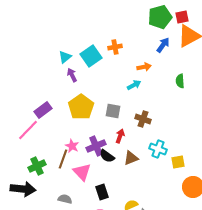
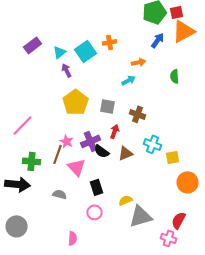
purple rectangle: (43, 110) -> (32, 45), moved
green cross: (37, 166) -> (32, 161), turned 30

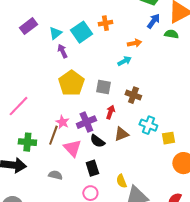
green semicircle: (174, 76) -> (171, 34), moved, turned 104
black semicircle: (102, 151) -> (97, 141), moved
yellow semicircle: (126, 200) -> (121, 181), turned -88

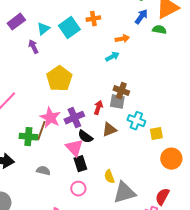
purple arrow: (62, 51) -> (33, 47), moved
gray square: (103, 87) -> (117, 102), moved
pink star: (62, 122) -> (50, 118), size x1.5
green cross: (27, 142) -> (28, 137), moved
pink triangle: (72, 148) -> (74, 148), moved

